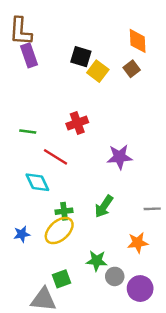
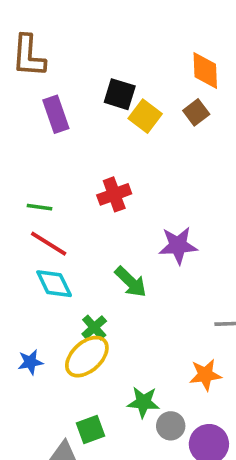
purple rectangle: (29, 55) -> (56, 114), moved
red line: (56, 157) -> (49, 244), moved
green arrow: (104, 206) -> (131, 282), moved, turned -80
green cross: (64, 211) -> (94, 327), turned -35

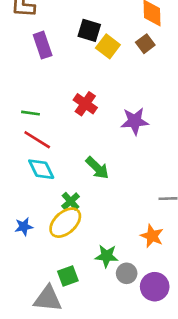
red cross: (114, 194) -> (85, 104), turned -35
purple star: (178, 245) -> (135, 121), moved
orange star: (205, 375) -> (152, 236), turned 30

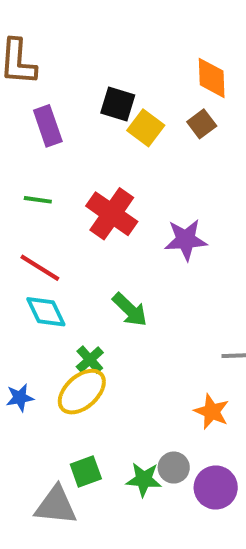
red cross: (85, 104) -> (112, 214), size x1.4
green line: (30, 113) -> (38, 200), moved
green star: (107, 256) -> (144, 480), moved

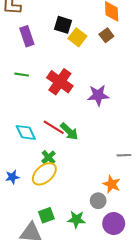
red line: (40, 268) -> (54, 127), moved
gray circle: (174, 468) -> (98, 201), moved

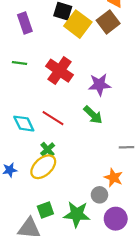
brown square: (106, 35) -> (108, 22), size x1.5
yellow square: (77, 37) -> (78, 24), size x1.4
green arrow: (69, 131) -> (93, 115), moved
green star: (76, 219) -> (77, 214), size x1.4

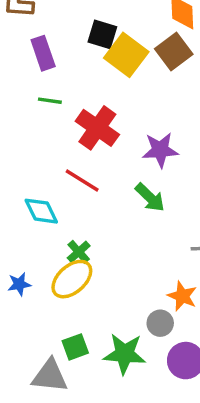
green line: (19, 63) -> (50, 101), moved
red line: (53, 118) -> (82, 181), moved

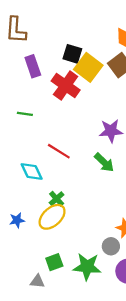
green line: (50, 101) -> (25, 114), moved
red cross: (97, 128) -> (66, 86), moved
gray triangle: (50, 376) -> (37, 281), size x0.6

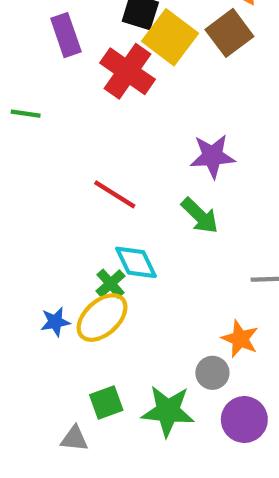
green line: (25, 114) -> (26, 114), moved
cyan diamond: (32, 172) -> (136, 262), moved
blue star: (17, 220) -> (55, 322), moved

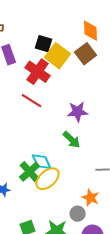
red line: (115, 194) -> (32, 101), moved
green cross: (111, 284) -> (30, 172), size x1.5
yellow ellipse: (102, 318) -> (48, 179), moved

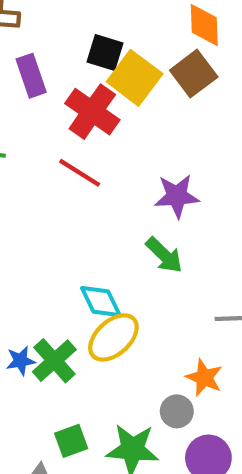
green cross: (30, 172) -> (54, 361), moved

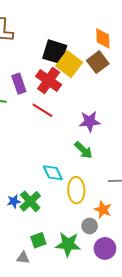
black square: (105, 52) -> (55, 52), size x1.4
purple rectangle: (31, 76) -> (19, 84), moved
yellow ellipse: (113, 337) -> (76, 190), moved, turned -50

